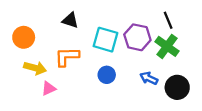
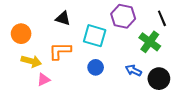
black line: (168, 20) -> (162, 18), moved
purple hexagon: (137, 37) -> (123, 16), moved

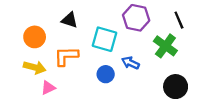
orange circle: (21, 34) -> (35, 37), moved
blue arrow: (133, 70) -> (130, 63), moved

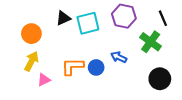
black triangle: (70, 20) -> (63, 18), turned -42
cyan square: (105, 39) -> (88, 23), moved, turned -30
orange L-shape: (66, 56) -> (73, 66), moved
yellow arrow: (35, 67) -> (31, 61), turned -78

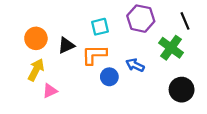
black triangle: (63, 18) -> (66, 45), moved
cyan square: (88, 23) -> (100, 27), size x0.7
orange L-shape: (73, 66) -> (94, 55), moved

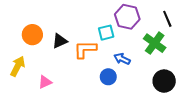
cyan square: (100, 27) -> (106, 33), moved
yellow arrow: (36, 70) -> (18, 66), moved
blue circle: (109, 77) -> (108, 77), moved

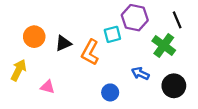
orange L-shape: (85, 49) -> (90, 52), turned -60
blue arrow: (122, 59) -> (140, 73), moved
blue circle: (108, 77) -> (110, 92), moved
pink triangle: (45, 82) -> (48, 87), turned 40

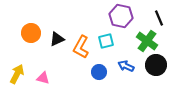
cyan square: (112, 34) -> (106, 41), moved
yellow arrow: (19, 70) -> (17, 74), moved
black circle: (174, 86) -> (156, 65), moved
blue circle: (110, 92) -> (99, 72), moved

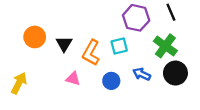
black line: (159, 18) -> (171, 12), moved
black triangle: (57, 39) -> (64, 44), turned -35
pink triangle: (43, 78) -> (73, 79), moved

